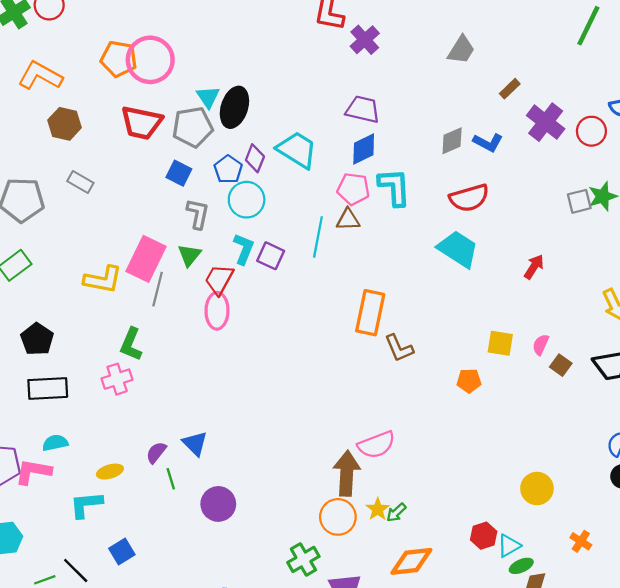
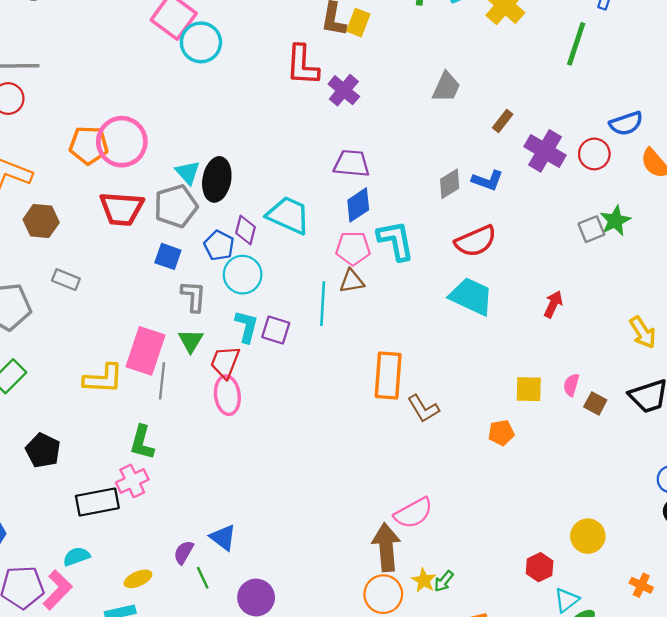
black rectangle: (48, 388) -> (97, 502), moved
pink L-shape: (33, 472) -> (58, 590), turned 132
red hexagon: (484, 536) -> (540, 567), moved

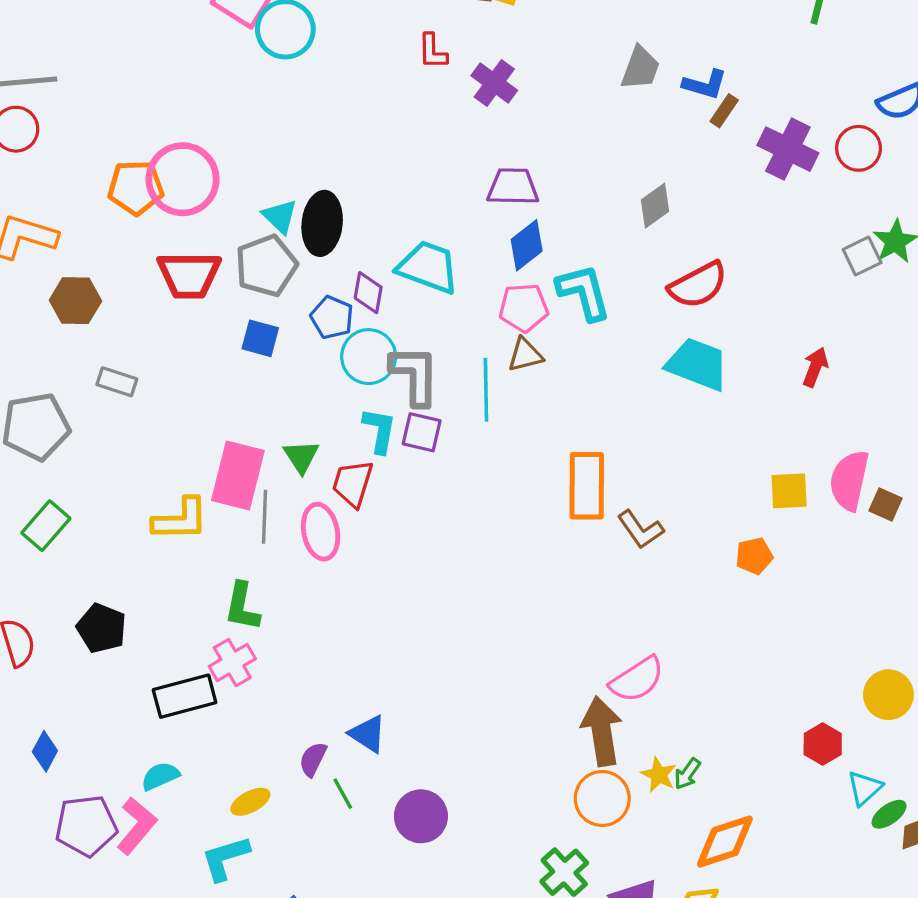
red L-shape: (302, 65) -> (433, 51), size x0.6
blue L-shape: (487, 180) -> (705, 84), moved
gray L-shape: (194, 296) -> (415, 375), moved, size x1.4
pink semicircle: (571, 385) -> (849, 480), size x1.8
pink ellipse: (227, 395) -> (321, 532), moved

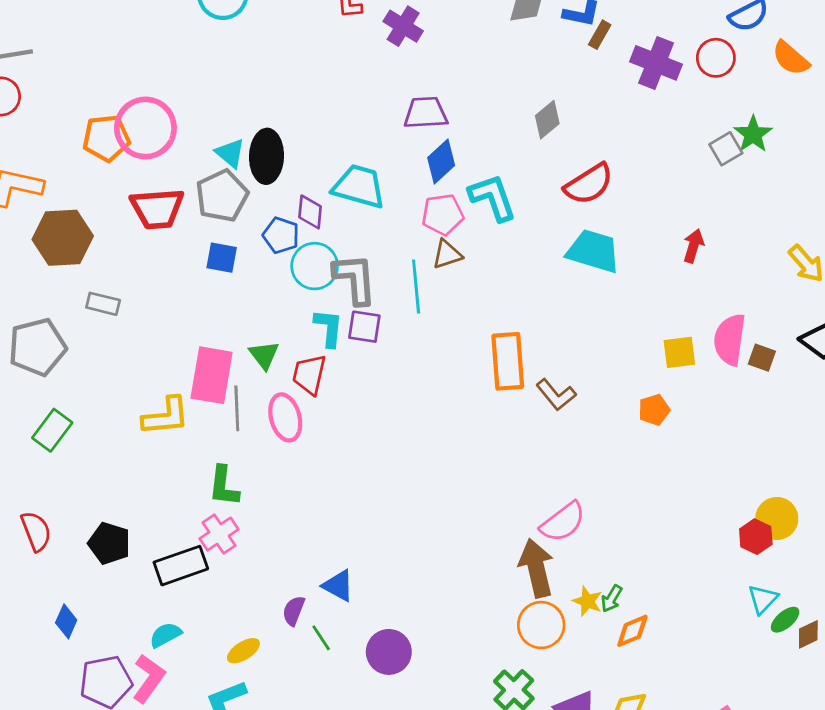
brown hexagon: (75, 301) -> (63, 238), size x1.4
black pentagon: (101, 628) -> (109, 543), moved
red hexagon: (823, 744) -> (756, 537), moved
orange diamond: (725, 842) -> (632, 631), moved, size x0.7

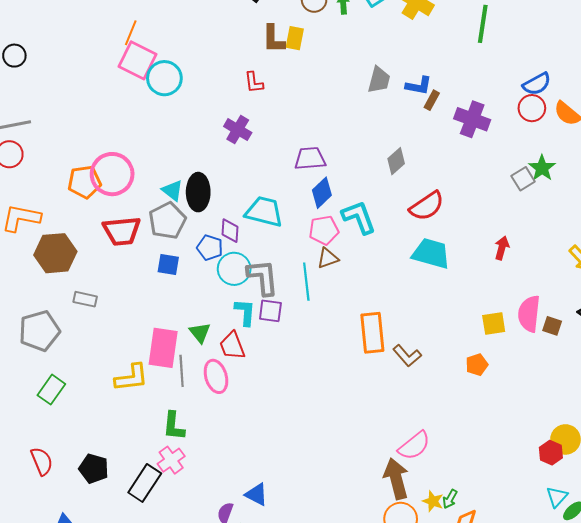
purple cross: (403, 26) -> (238, 130), moved
red circle: (716, 58) -> (532, 108), moved
red trapezoid: (309, 375) -> (232, 346), turned -32
black rectangle: (181, 566) -> (145, 483), turned -36

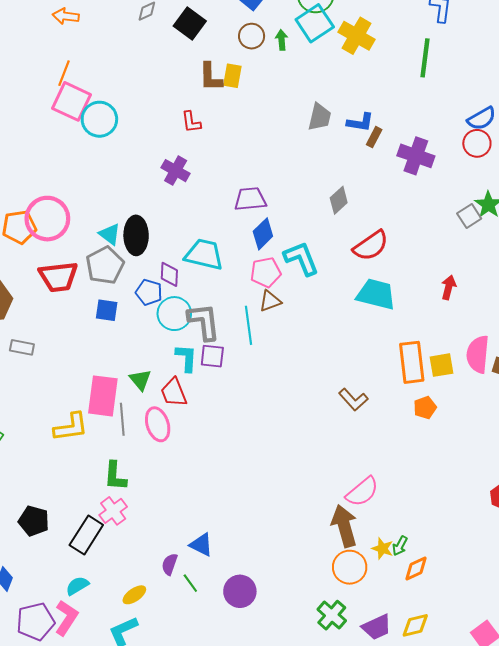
orange rectangle: (372, 333) -> (412, 362), moved

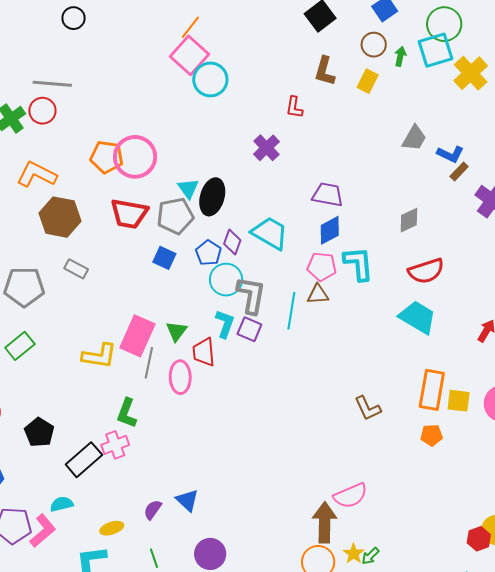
yellow rectangle: (232, 76) -> (368, 81), moved
green line: (190, 583) -> (154, 558), moved

